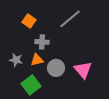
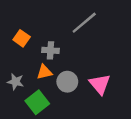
orange square: (29, 21) -> (22, 38), moved
gray star: (16, 60) -> (15, 82), moved

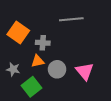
gray line: (84, 23) -> (71, 19), turned 35
orange square: (22, 38) -> (18, 33), size x1.5

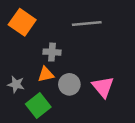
orange square: (18, 33) -> (22, 22), moved

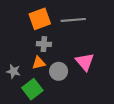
orange square: (22, 22) -> (40, 19), moved, turned 35
pink triangle: (103, 87) -> (85, 62), moved

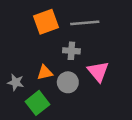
gray cross: (44, 44) -> (71, 51), moved

